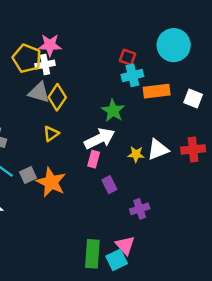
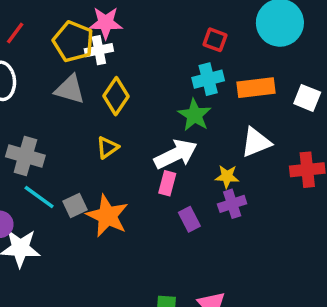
cyan cross: (132, 75) -> (208, 79), moved
gray triangle: (39, 92) -> (70, 89), moved
white triangle: (158, 149) -> (256, 142), moved
purple cross: (140, 209) -> (232, 204), moved

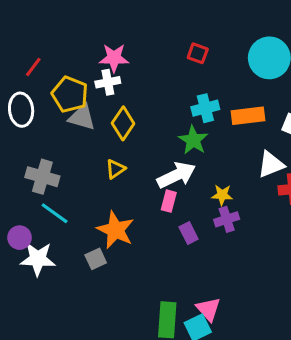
red square: (215, 40) -> (198, 53), moved
yellow pentagon: (73, 42) -> (70, 94), moved
white triangle: (256, 142) -> (271, 164), moved
gray square: (75, 206) -> (96, 259), moved

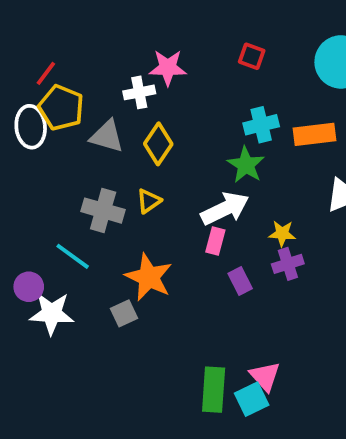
pink star: (114, 58) -> (168, 68), moved
yellow pentagon: (70, 94) -> (61, 108), moved
gray cross: (42, 177) -> (103, 211), moved

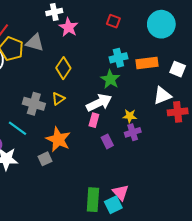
pink star: (168, 68) -> (68, 27), turned 30
white cross: (139, 92) -> (54, 12), moved
gray triangle: (107, 136) -> (35, 43), moved

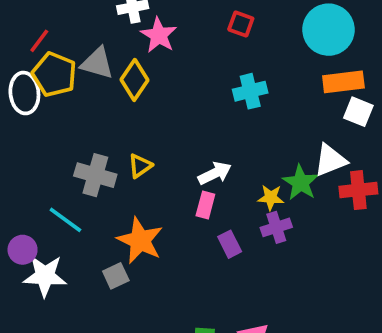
orange rectangle: (147, 63) -> (343, 82), moved
yellow diamond: (63, 68) -> (134, 80), moved
green star: (110, 79) -> (301, 183), moved
white arrow: (99, 103) -> (215, 173), size x0.7

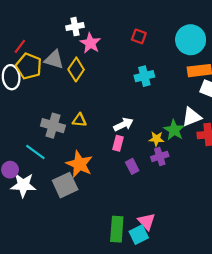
yellow triangle: (140, 166) -> (79, 120), turned 40
gray square: (116, 276) -> (65, 185), size x1.6

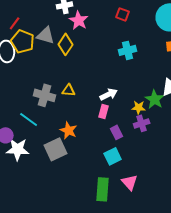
orange star: (79, 164) -> (69, 130), size x0.7
cyan square: (139, 235) -> (113, 156), moved

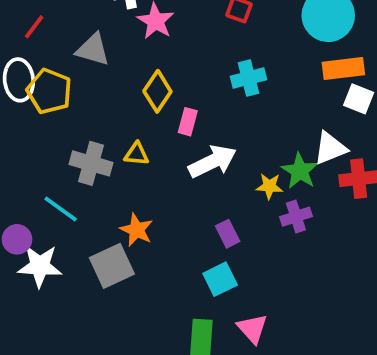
yellow pentagon: (23, 41) -> (49, 91), moved
yellow diamond: (66, 44) -> (157, 91), moved
white arrow: (109, 94) -> (212, 162), size x1.4
pink rectangle: (104, 111) -> (188, 122), moved
purple cross: (142, 123) -> (296, 217), moved

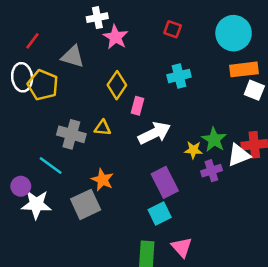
white triangle: (330, 148) -> (239, 155), moved
purple rectangle: (228, 234) -> (165, 182), size x1.6

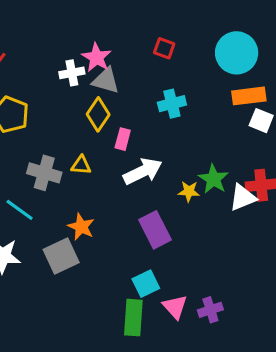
white cross: (97, 18) -> (72, 73), moved
gray triangle: (73, 56) -> (106, 81), moved
purple cross: (211, 171) -> (210, 310), moved
cyan square: (160, 213) -> (146, 284), moved

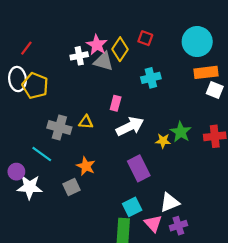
yellow diamond: (98, 114) -> (120, 49), moved
white triangle: (243, 198) -> (170, 202), moved
gray square: (61, 256) -> (72, 187), size x0.7

